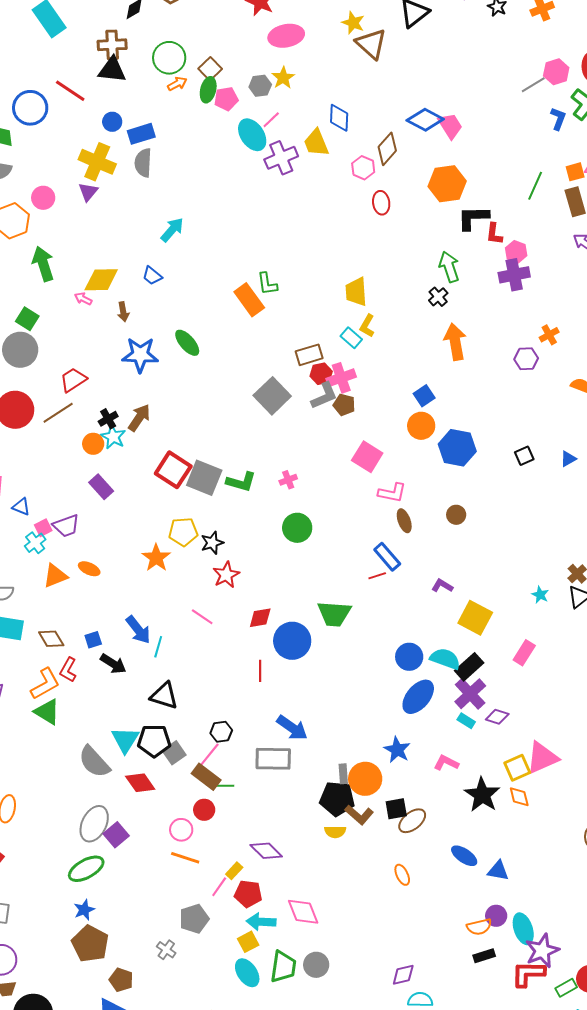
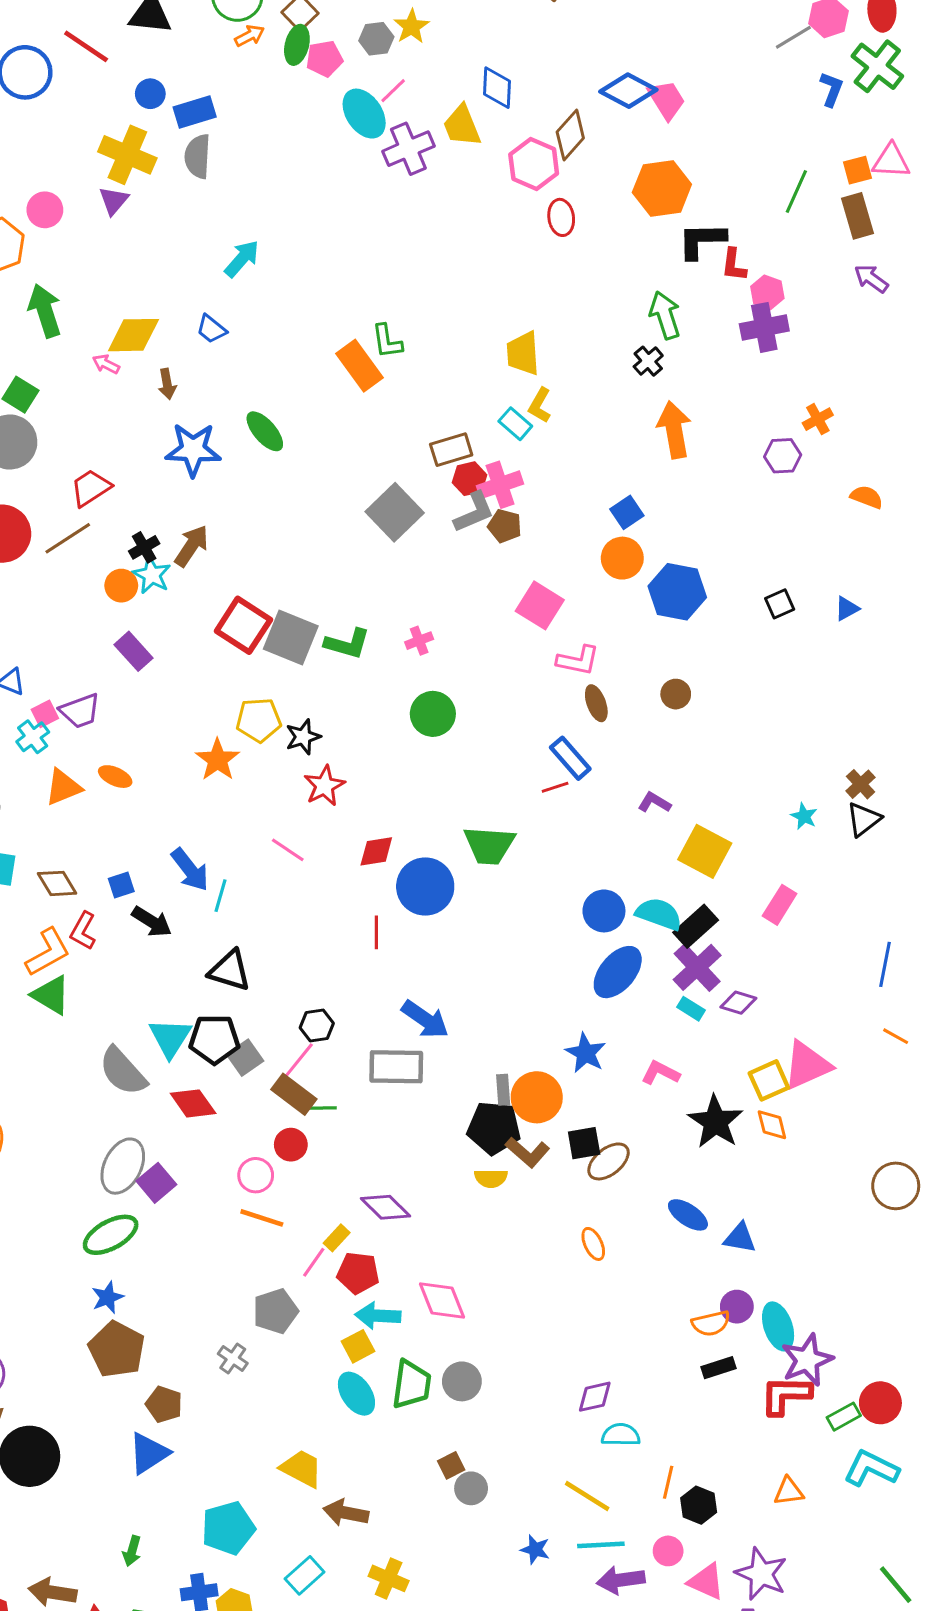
pink hexagon: (363, 168) -> (534, 164), size x1.4

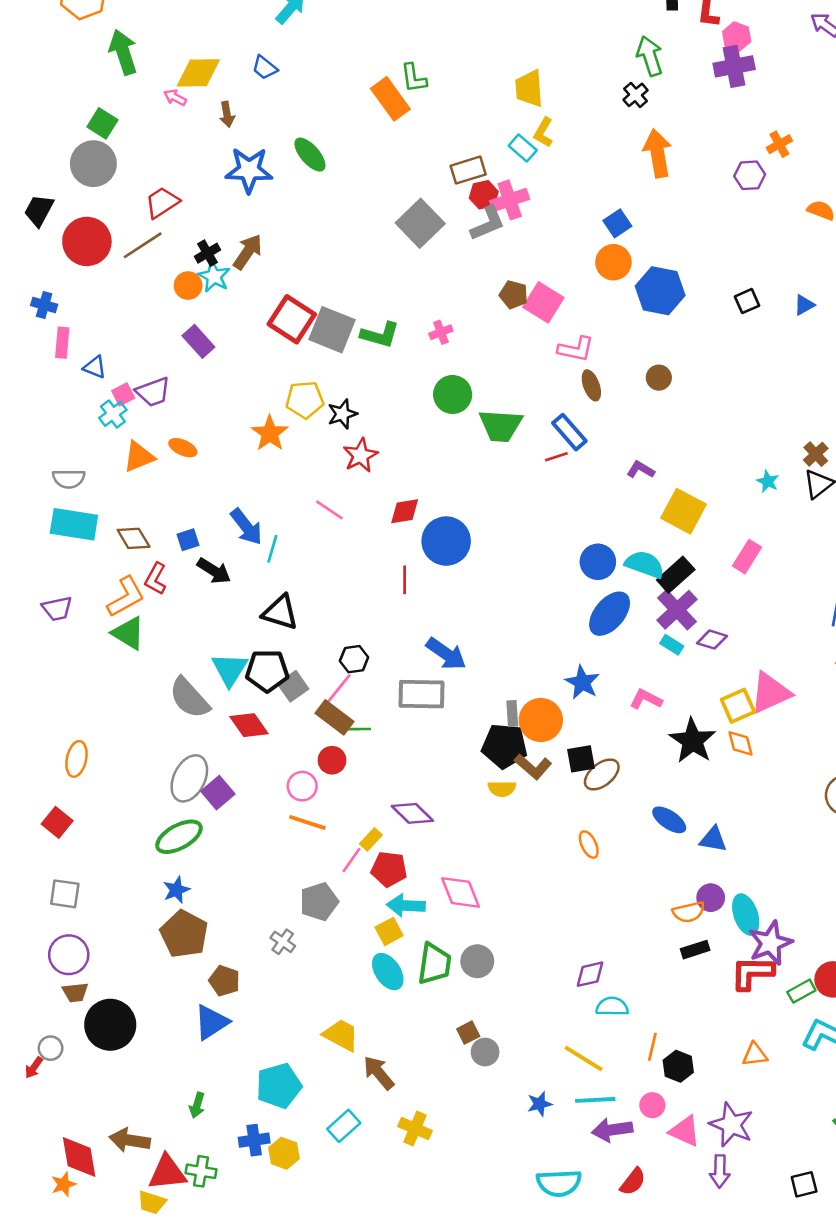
brown pentagon: (505, 526) -> (514, 295), moved
green trapezoid: (489, 845) -> (501, 426), moved
brown arrow: (346, 1513) -> (379, 1073), turned 39
blue star: (535, 1549) -> (540, 1104), turned -30

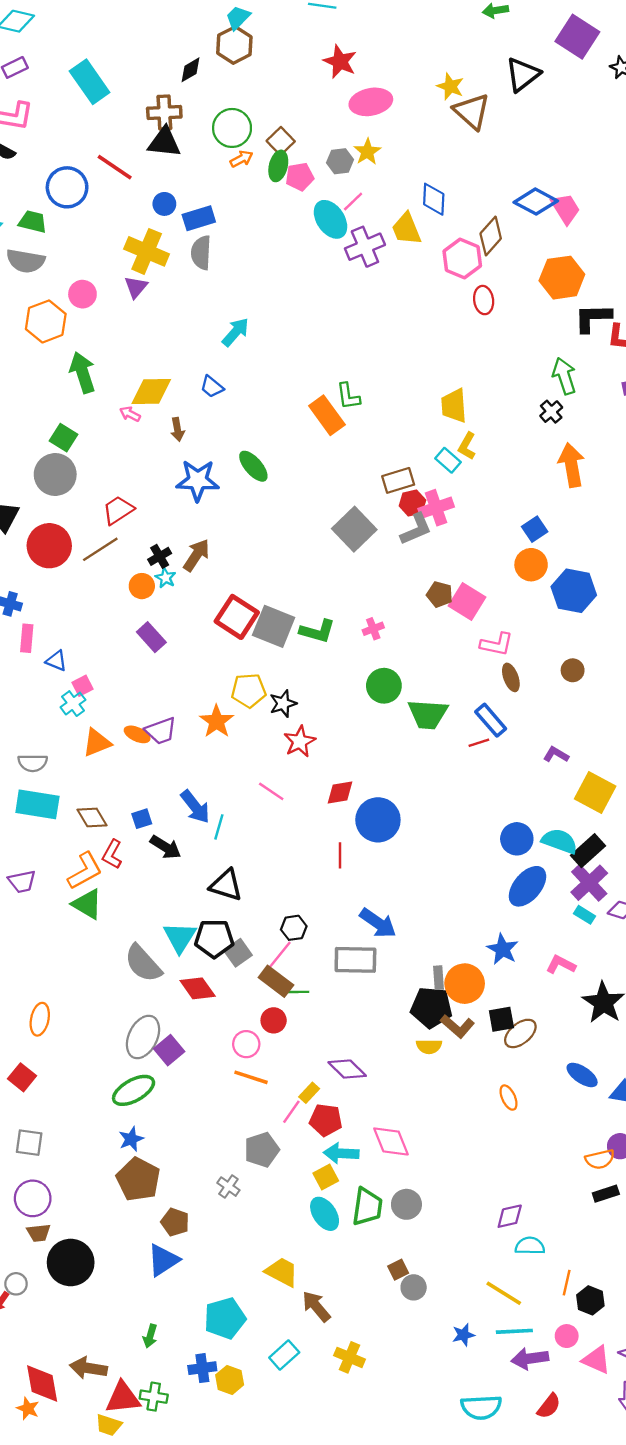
cyan star: (214, 276) -> (166, 578), size x0.7
purple trapezoid: (153, 392) -> (161, 731), moved
orange star: (64, 1184) -> (28, 1408), turned -30

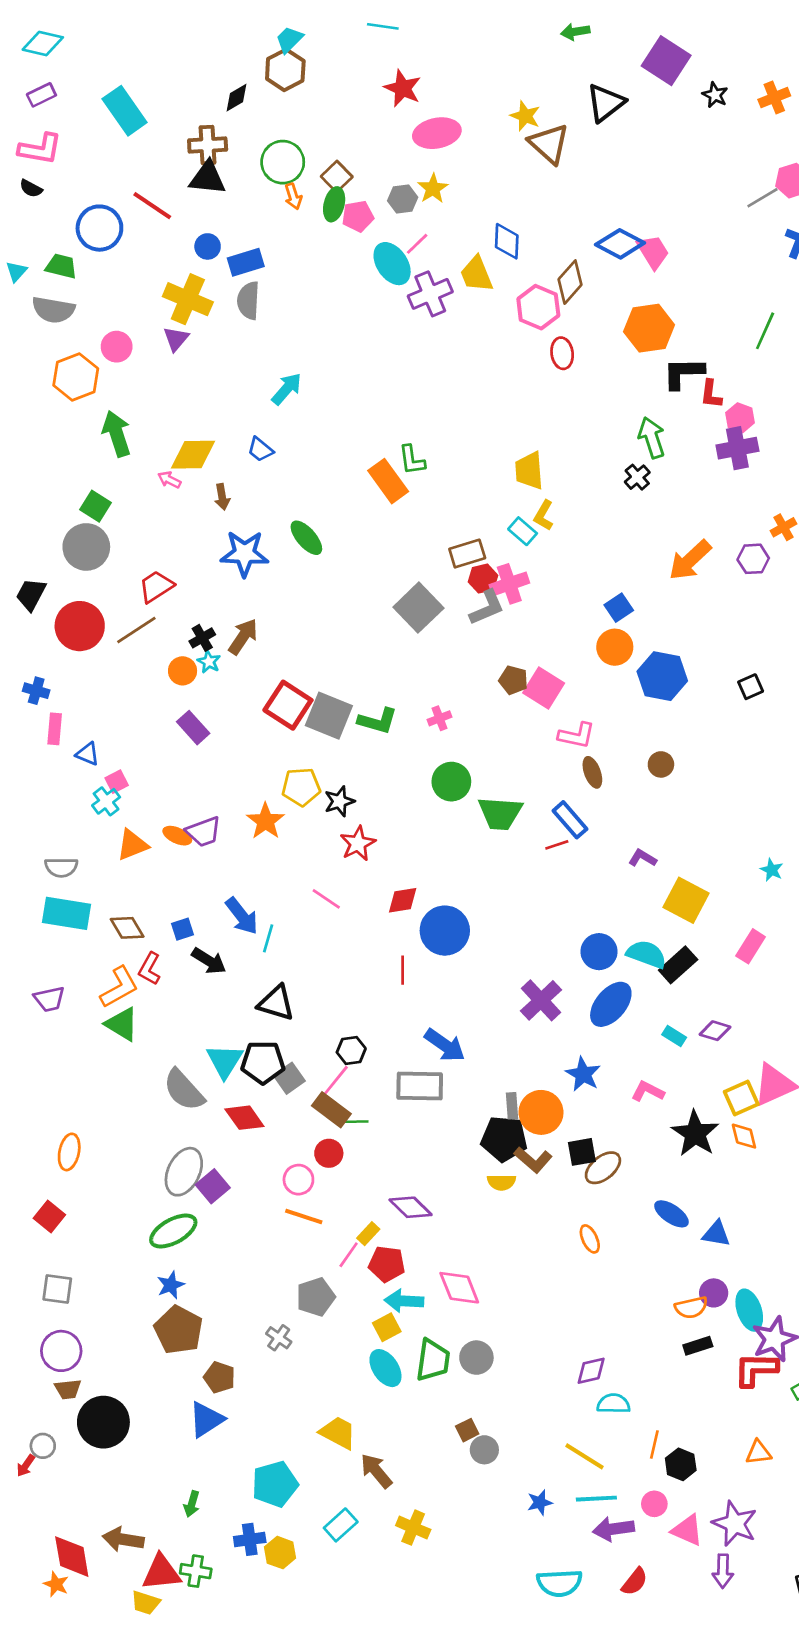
orange arrow: (242, 159) -> (293, 196), turned 100
orange arrow: (571, 465) -> (690, 560), moved, turned -123
purple cross: (589, 883) -> (541, 1000), moved

